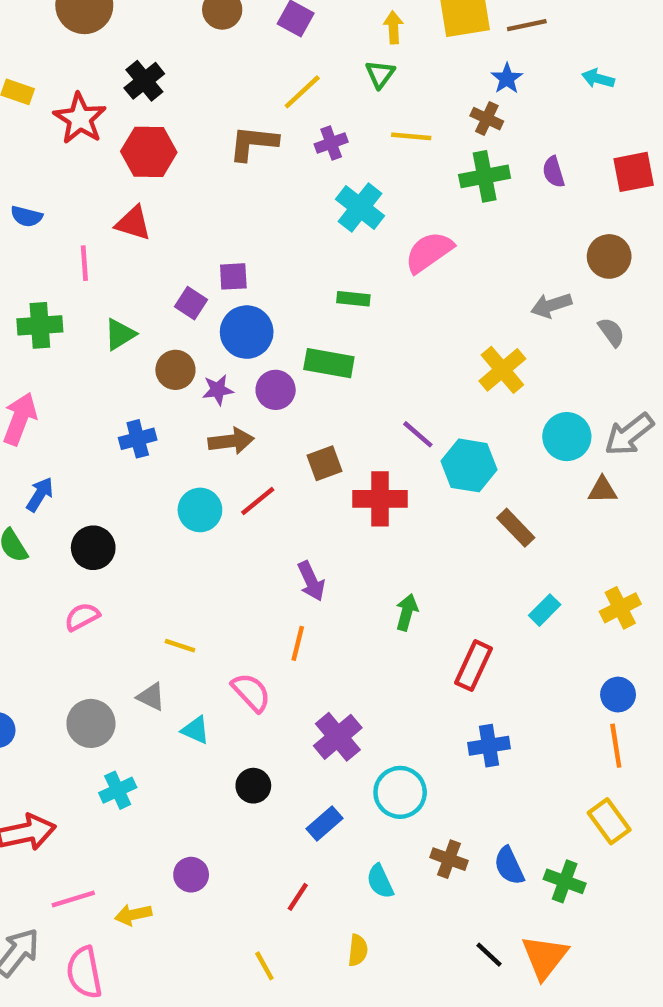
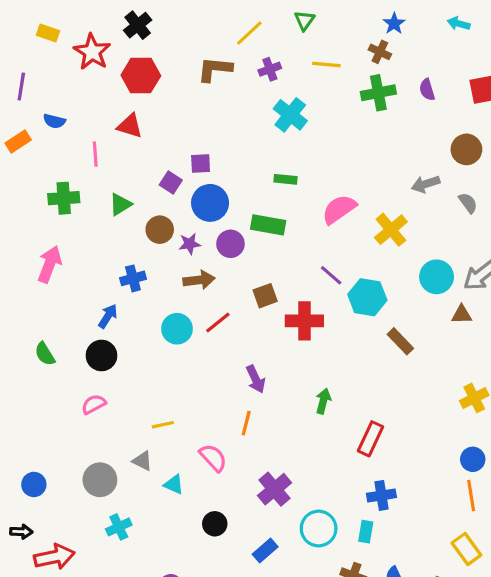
pink semicircle: (429, 252) -> (339, 209), moved
blue arrow: (40, 494) -> (108, 316), moved
cyan rectangle: (545, 610) -> (366, 532), moved, turned -35
yellow line: (180, 646) -> (163, 425), turned -30

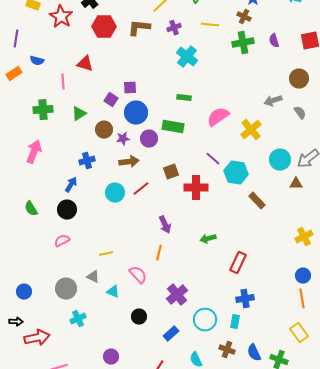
red hexagon: (141, 75) -> (104, 27), moved
green arrow: (323, 401) -> (208, 239), turned -119

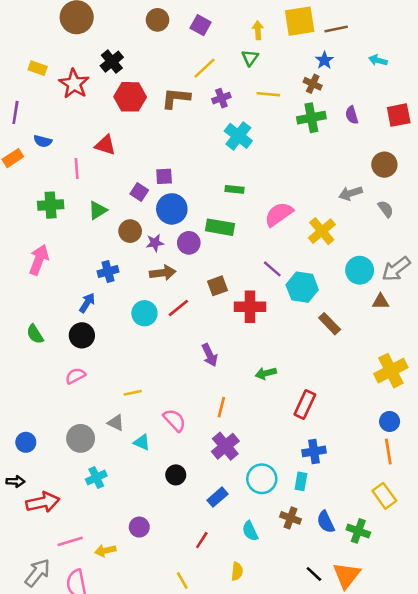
yellow cross: (304, 237) -> (391, 371), size x1.4
orange line: (159, 253) -> (221, 407), moved

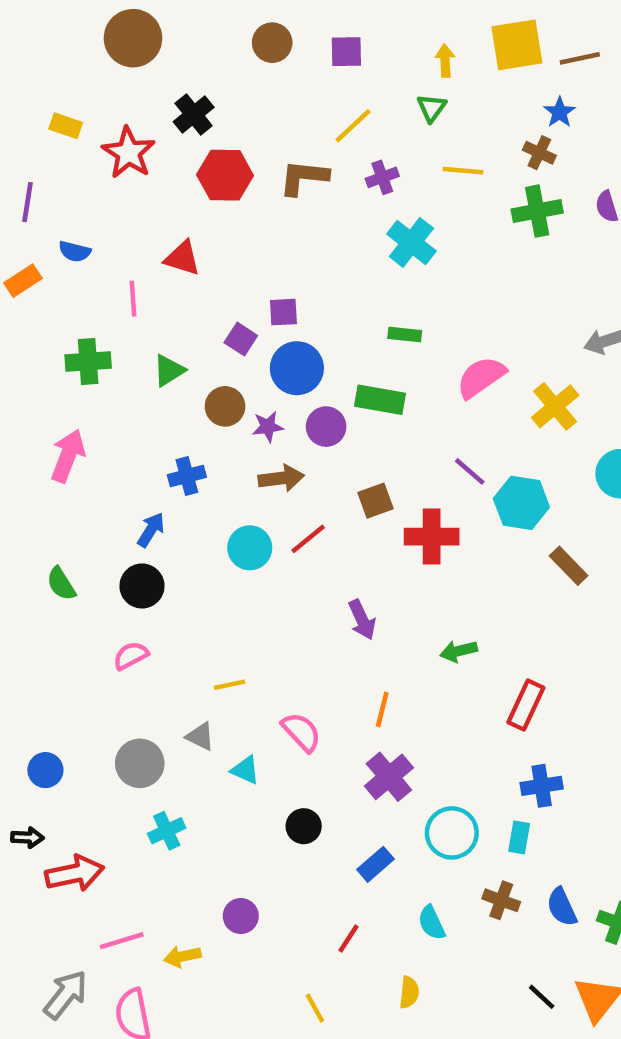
purple square: (201, 25) -> (346, 52), turned -30

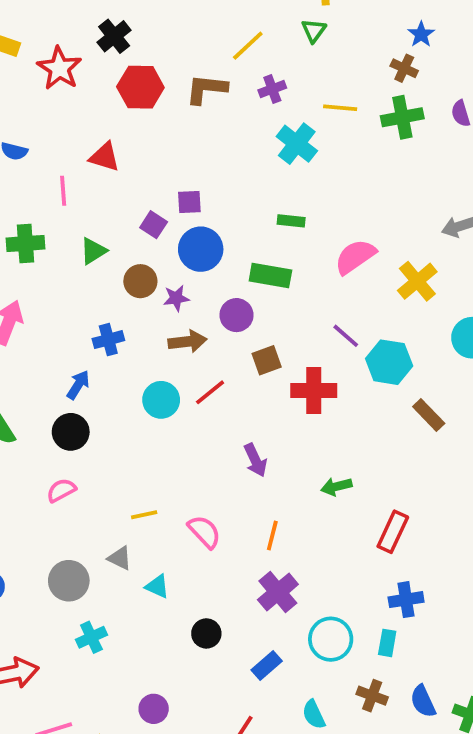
yellow line: (463, 171) -> (340, 108), moved
purple circle: (326, 427) -> (236, 315), moved
pink semicircle: (301, 732) -> (204, 532), moved

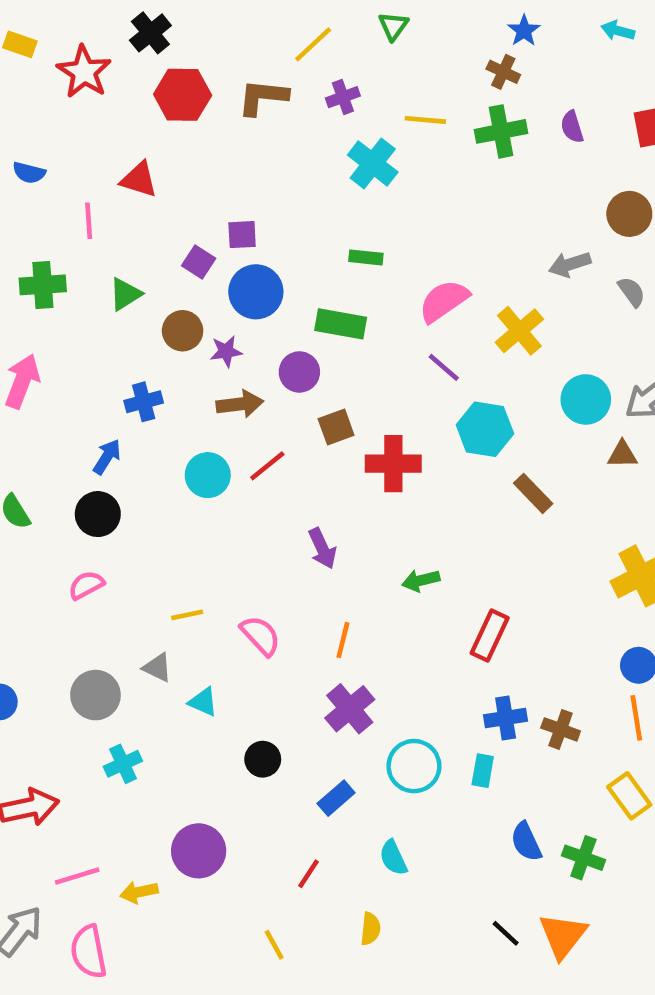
purple line: (346, 336) -> (444, 367), moved
brown cross: (372, 696) -> (561, 729), moved
purple circle: (154, 709) -> (199, 851), size x1.5

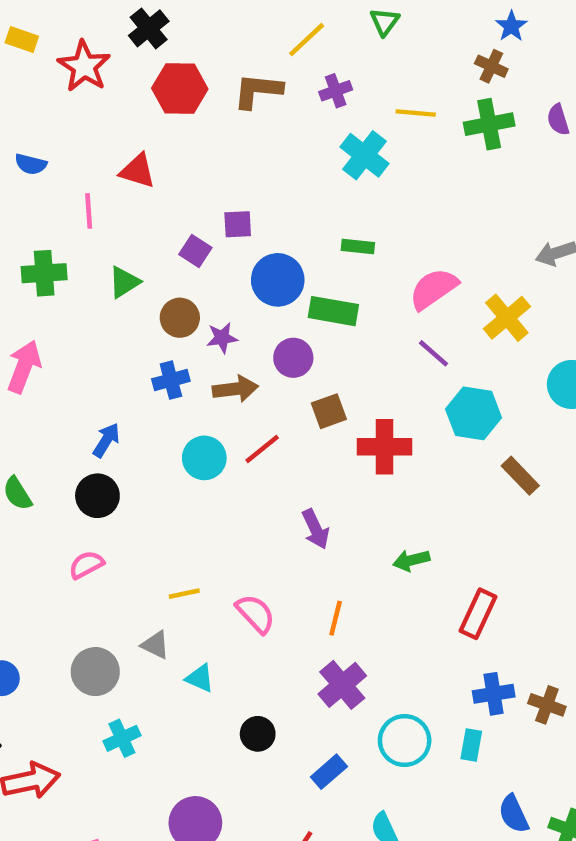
blue circle: (256, 292) -> (278, 280), moved
blue cross: (144, 402) -> (171, 380), moved

